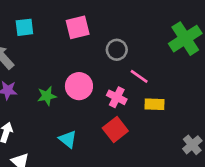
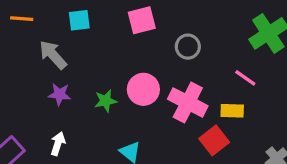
pink line: (139, 76) -> (245, 78), moved
pink cross: (117, 97) -> (188, 102), size x1.6
red square: (115, 129) -> (214, 140), moved

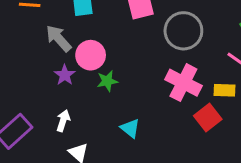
gray circle: (188, 47) -> (183, 31), size x1.6
pink circle: (143, 89) -> (91, 55), moved
purple star: (59, 94) -> (65, 75), turned 30

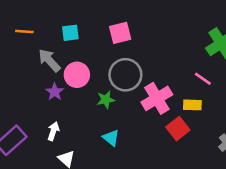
gray circle: (183, 31) -> (125, 75), moved
green star: (107, 81) -> (106, 100), moved
pink cross: (183, 83) -> (157, 98), turned 32

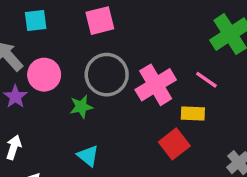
pink cross: (157, 98) -> (156, 85), moved

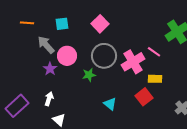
pink square: (100, 21) -> (100, 24), turned -30
pink line: (206, 80) -> (154, 52), moved
cyan triangle: (88, 156) -> (110, 104), moved

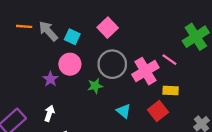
cyan square: (62, 24) -> (72, 37), moved, turned 32
gray arrow: (46, 45) -> (48, 31), moved
cyan triangle: (110, 104) -> (124, 111), moved

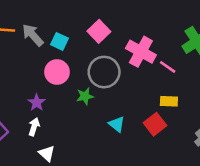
pink cross: (145, 71) -> (141, 52), moved, turned -30
purple star: (50, 79) -> (37, 103), moved

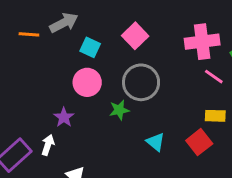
gray arrow: (33, 35) -> (64, 23), moved, turned 105
pink cross: (141, 52) -> (202, 42), moved, turned -36
white arrow: (34, 127) -> (48, 145), moved

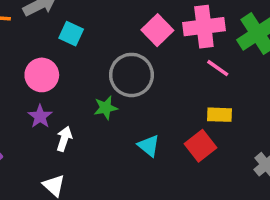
pink square: (135, 36) -> (157, 30), moved
pink circle: (87, 82) -> (42, 75), moved
white arrow: (48, 145) -> (64, 139), moved

